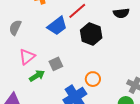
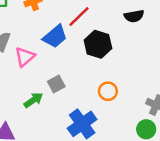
pink triangle: (27, 57) -> (25, 57), moved
orange circle: (93, 79) -> (108, 91), moved

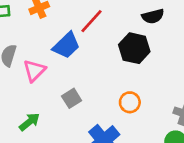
black hexagon: (98, 44) -> (134, 48), moved
green arrow: (33, 100) -> (29, 122), moved

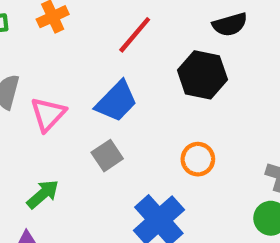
blue trapezoid: (66, 45) -> (116, 101), moved

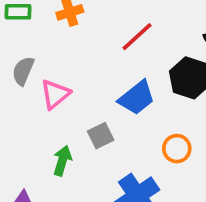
blue trapezoid: (116, 101) -> (137, 98), moved
green arrow: (43, 194) -> (62, 161), moved, turned -40

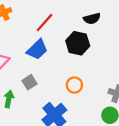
blue trapezoid: (137, 98) -> (37, 50), moved

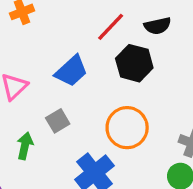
red line: (45, 23) -> (111, 27), moved
orange circle: (74, 85) -> (127, 128), size x1.6

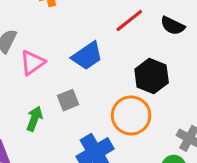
black semicircle: (158, 26) -> (173, 26), turned 30
black hexagon: (134, 63) -> (152, 76), moved

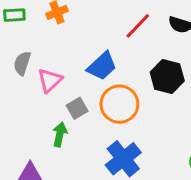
gray square: (68, 100) -> (77, 108), moved
orange circle: (131, 115) -> (119, 104), moved

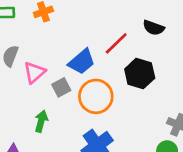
red line: (138, 26) -> (116, 43), moved
gray square: (77, 108) -> (61, 87), moved

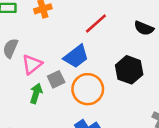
red line: (116, 43) -> (96, 23), moved
green arrow: (41, 121) -> (36, 93), moved

